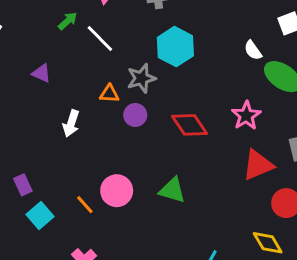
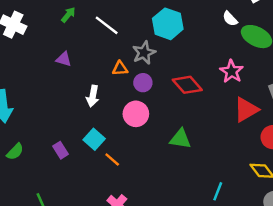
green arrow: (68, 21) -> (68, 15), moved
pink circle: (117, 191) -> (136, 114), moved
cyan square: (40, 216) -> (94, 139), moved

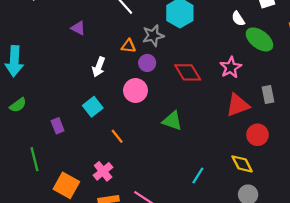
purple rectangle: (61, 150) -> (58, 126), moved
orange line: (112, 160) -> (117, 136), moved

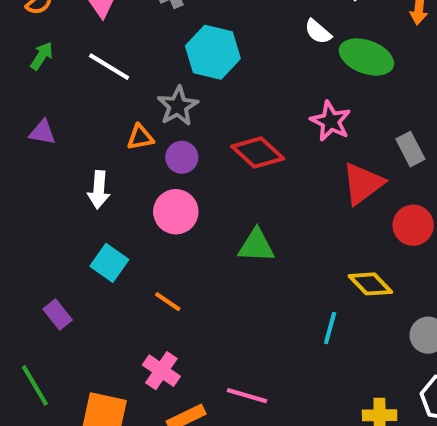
yellow diamond: (242, 164) -> (370, 284), moved

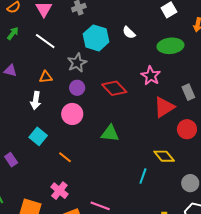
white semicircle: (318, 32) -> (129, 33), moved
green ellipse: (366, 57) -> (170, 46), turned -30
orange triangle: (140, 137) -> (46, 77), moved

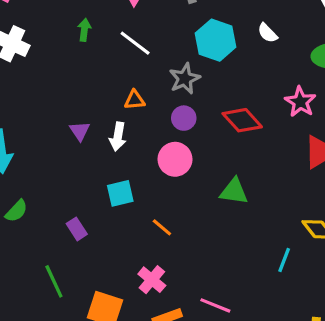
green arrow: (13, 33) -> (84, 30), turned -32
purple triangle: (10, 71) -> (80, 131), moved, turned 40
cyan square: (38, 136) -> (120, 193), turned 36

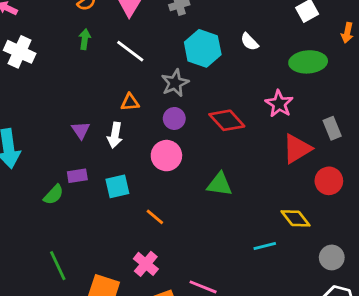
green semicircle: (16, 211) -> (54, 195), moved
purple rectangle: (77, 229) -> (77, 176), moved, turned -66
cyan line: (284, 260) -> (265, 246), turned 55

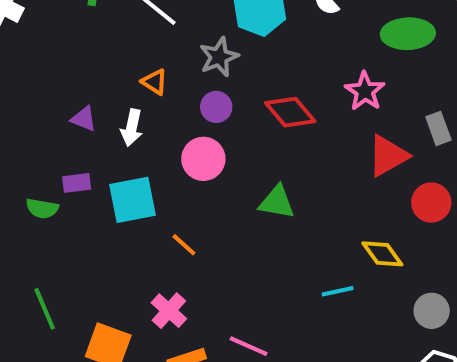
orange triangle: (130, 102) -> (154, 82), turned 36
purple triangle: (81, 130) -> (84, 119), turned -36
cyan square: (117, 186) -> (133, 200), size x1.4
green semicircle: (54, 195) -> (42, 208), turned 55

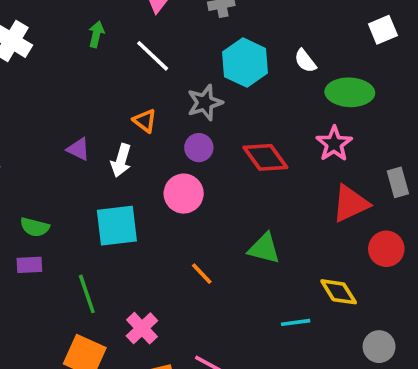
green ellipse: (408, 34) -> (350, 92), moved
purple rectangle: (77, 183) -> (29, 265), moved
green triangle: (277, 202) -> (264, 248), moved
orange line: (184, 245) -> (202, 274), moved
green line: (45, 309) -> (87, 294), moved

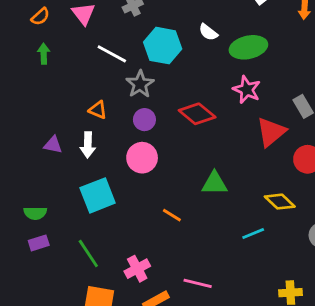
white line: (153, 56) -> (112, 54), moved
pink cross: (142, 328) -> (137, 269), turned 30

